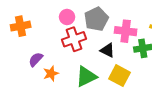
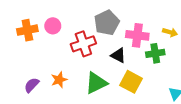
pink circle: (67, 17) -> (53, 26), moved
purple semicircle: (36, 59) -> (32, 85), moved

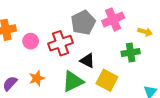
pink circle: (53, 26) -> (31, 41), moved
pink cross: (137, 35) -> (113, 19), moved, turned -30
black triangle: (118, 55) -> (87, 61), moved

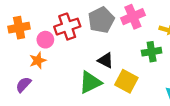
red cross: (61, 43) -> (67, 27), moved
orange star: (37, 78) -> (38, 60), moved

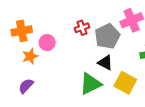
gray pentagon: (101, 20) -> (107, 36), moved
red cross: (67, 27) -> (82, 28), moved, size x0.6
orange star: (38, 60) -> (30, 56), moved

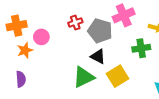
gray pentagon: (107, 36) -> (100, 31), turned -30
yellow square: (125, 83) -> (118, 76), turned 30
purple semicircle: (26, 86) -> (21, 79), turned 133

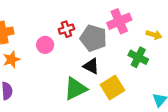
pink circle: (41, 37) -> (45, 45), moved
green cross: (141, 48) -> (138, 57), turned 36

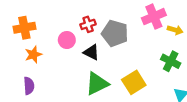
pink cross: (119, 21) -> (154, 17), moved
green cross: (138, 57) -> (171, 61), moved
black triangle: (91, 66) -> (91, 52), moved

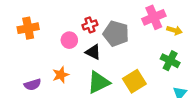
orange star: (33, 55) -> (61, 75), moved
purple semicircle: (29, 86) -> (32, 85), turned 77

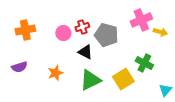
pink circle: (69, 40) -> (63, 33), moved
green cross: (170, 61) -> (144, 63), moved
purple semicircle: (32, 85) -> (19, 67), moved

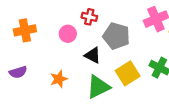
red cross: (82, 27) -> (89, 17), moved, turned 32
yellow square: (123, 79) -> (128, 73), moved

